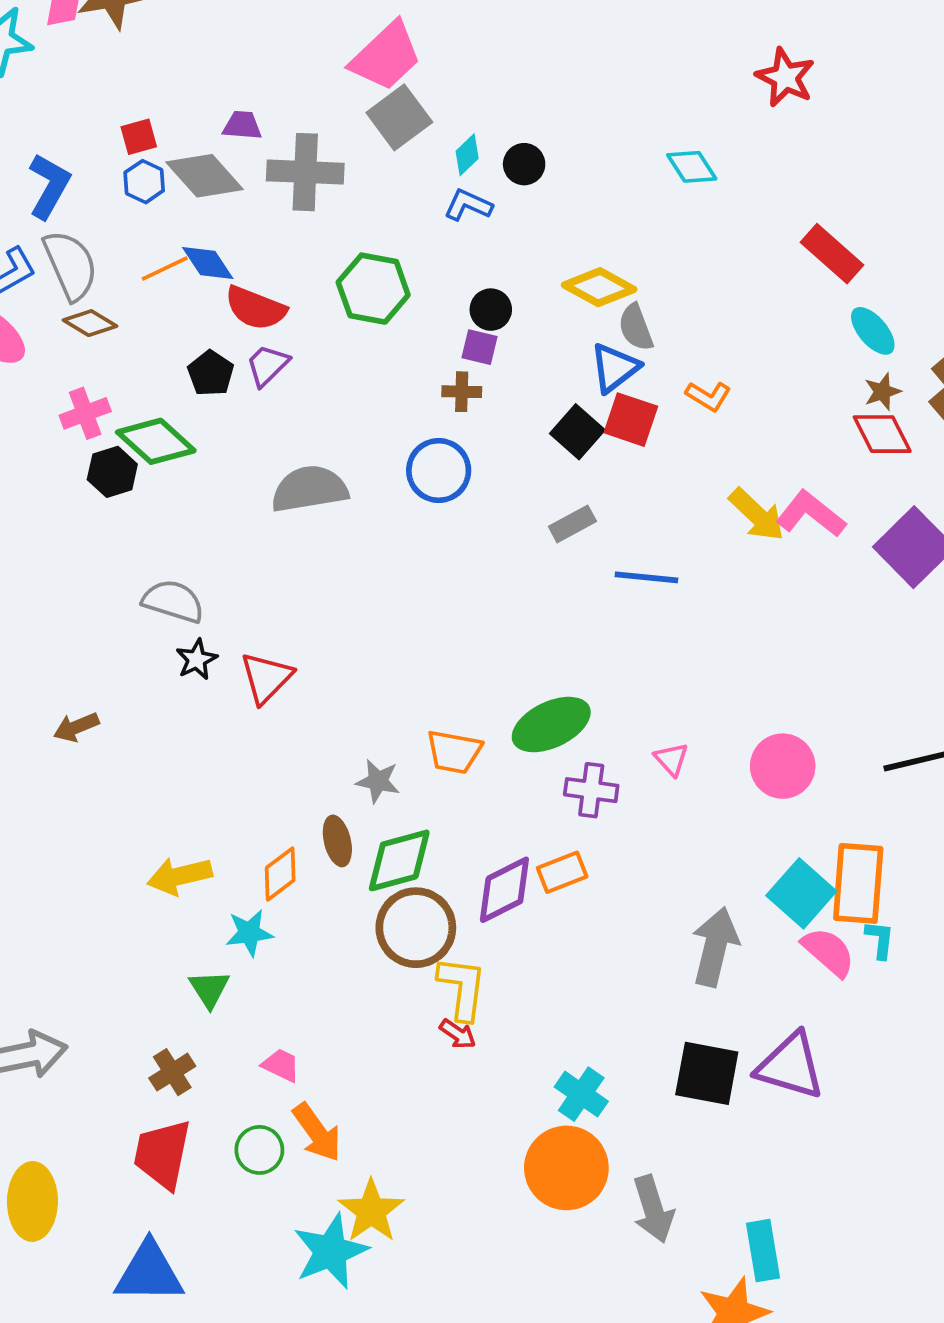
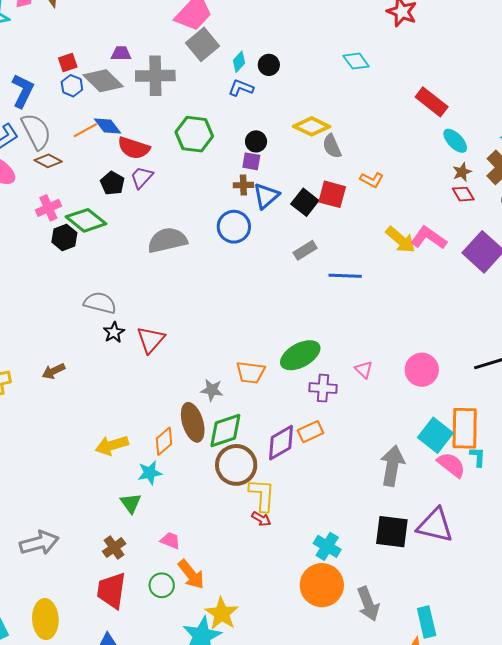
blue triangle: (615, 368) -> (266, 196), moved
red diamond: (882, 434) -> (463, 194), size x0.7
brown ellipse: (337, 841) -> (193, 422), size x1.5

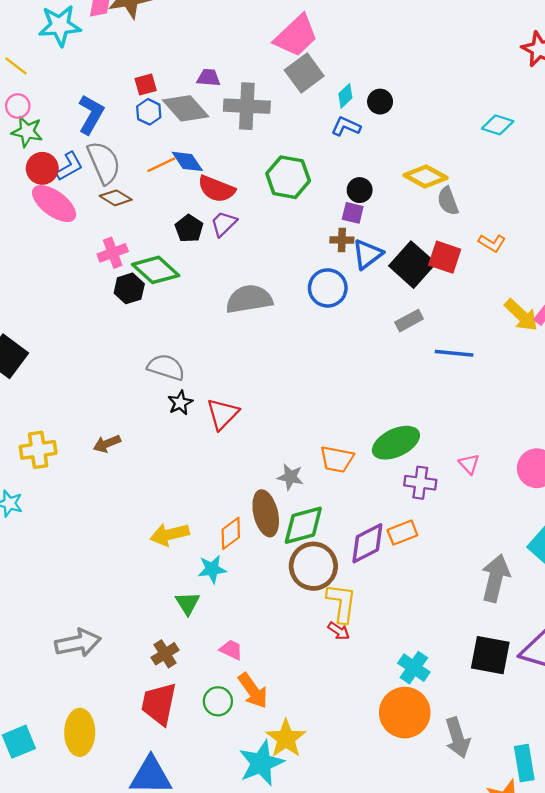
cyan diamond: (356, 61) -> (498, 125), moved, turned -40
black square: (305, 202) -> (412, 265), size x1.4

